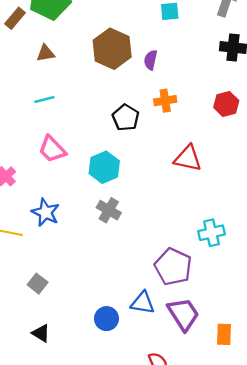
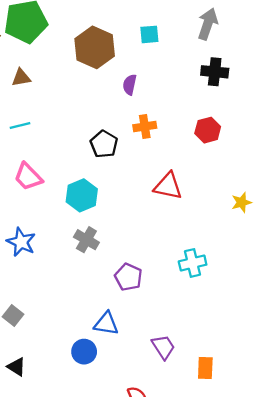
brown hexagon: (112, 49) -> (95, 47), moved
purple pentagon: (173, 267) -> (128, 277), moved, size x0.7
blue triangle: (143, 303) -> (106, 324), moved
purple trapezoid: (183, 314) -> (163, 347), size x0.7

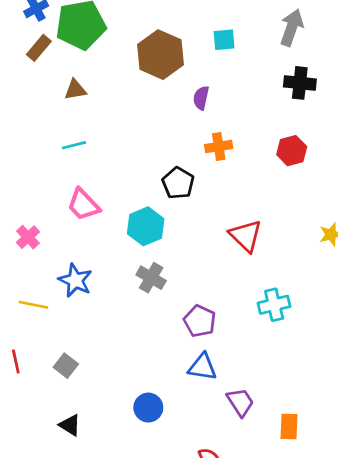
black pentagon: (104, 144) -> (178, 183), moved
red triangle: (168, 186) -> (246, 236), moved, turned 32
blue triangle: (106, 324) -> (202, 367), moved

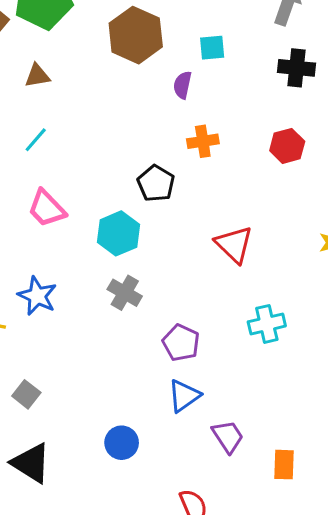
cyan square: (224, 40) -> (212, 48), moved
cyan line: (74, 145) -> (36, 140), turned -35
blue triangle: (202, 367) -> (184, 396), turned -44
black triangle: (70, 425) -> (31, 463), size x1.6

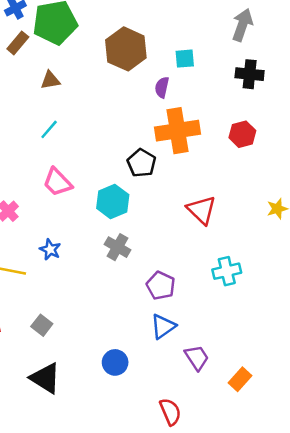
orange cross: (203, 141) -> (178, 131), size x1.8
blue star: (37, 296) -> (50, 250), size x0.7
orange rectangle: (284, 465) -> (240, 379), turned 40

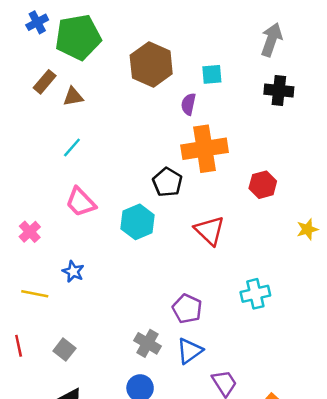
brown rectangle: (18, 43) -> (45, 82), moved
red hexagon: (242, 134) -> (263, 185), moved
red triangle: (202, 210) -> (209, 231), moved
gray cross: (117, 247) -> (147, 343), moved

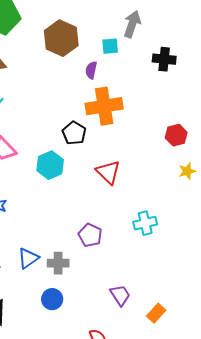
gray arrow: (271, 40) -> (132, 24), moved
red hexagon: (263, 185) -> (176, 135), moved
gray cross: (147, 343) -> (58, 263), turned -30
blue triangle: (190, 351) -> (28, 258), moved

